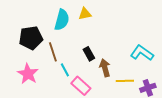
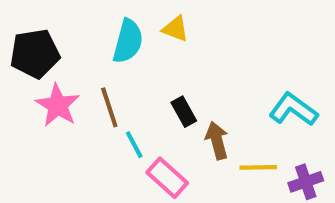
yellow triangle: (85, 14) -> (176, 29), turned 32
black pentagon: (31, 38) -> (35, 54), moved
pink star: (28, 74) -> (58, 105), moved

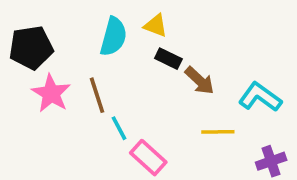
black rectangle: (184, 112) -> (168, 59), moved, turned -35
brown arrow: (217, 140) -> (200, 81), moved, turned 148
yellow line: (258, 167) -> (218, 132), moved

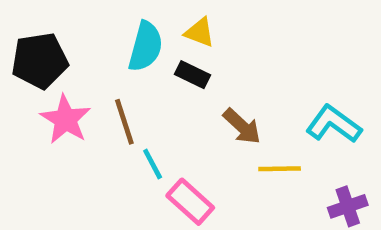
black rectangle: (168, 59) -> (193, 75), moved
brown arrow: (200, 81) -> (242, 126), moved

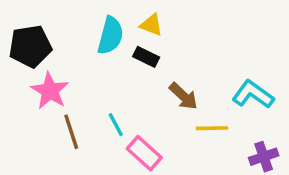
brown line: (124, 122) -> (71, 132), moved

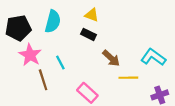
cyan semicircle: (110, 36) -> (53, 22), moved
cyan line: (116, 125) -> (60, 63), moved

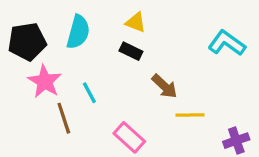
cyan L-shape: (153, 57) -> (227, 43), moved

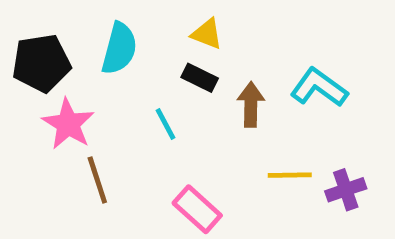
cyan L-shape: (227, 43) -> (319, 87), moved
brown arrow: (164, 86) -> (251, 105), moved, turned -132
cyan line: (89, 93) -> (166, 124), moved
purple cross: (236, 141) -> (346, 190), moved

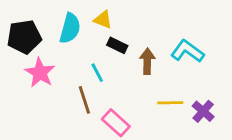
yellow triangle: (207, 34) -> (103, 20), moved
brown line: (97, 180) -> (84, 100), moved
purple cross: (346, 190) -> (203, 111), turned -30

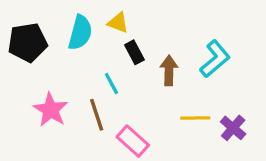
black rectangle: (117, 45) -> (134, 52), turned 36
cyan L-shape: (187, 51) -> (215, 59), turned 104
pink star: (40, 73) -> (51, 110), moved

